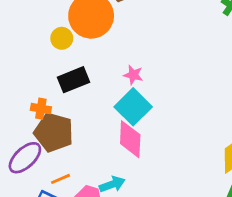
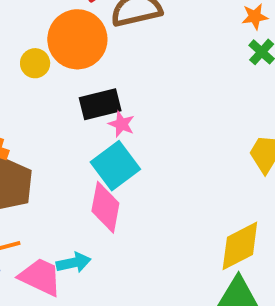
black rectangle: (73, 80) -> (100, 104), moved

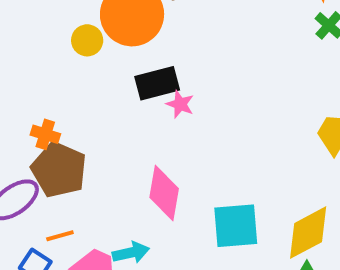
cyan square: (115, 166) -> (236, 226), moved, turned 33

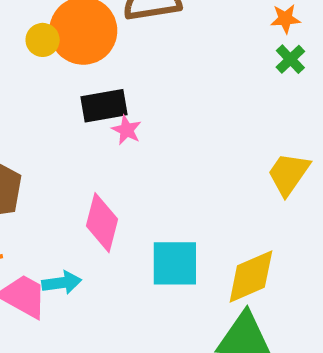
yellow circle: (87, 40) -> (43, 40), moved

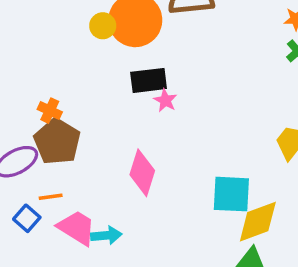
cyan square: (175, 263) -> (231, 194), moved
cyan arrow: (62, 283) -> (106, 235), moved

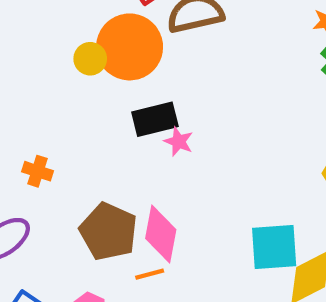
brown pentagon: (57, 142) -> (108, 232), moved
orange line: (51, 197) -> (150, 274), moved

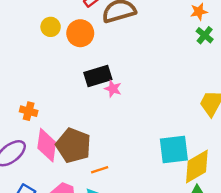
orange circle: (130, 47) -> (80, 33), size x0.7
yellow circle: (90, 59) -> (51, 27), moved
pink diamond: (161, 234) -> (47, 145), moved

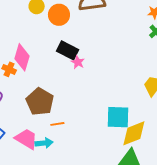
black rectangle: (98, 76) -> (68, 50), turned 35
pink diamond: (47, 145) -> (22, 57), moved

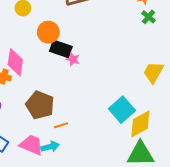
orange circle: (59, 15) -> (48, 32), moved
cyan square: (118, 117) -> (122, 110), turned -35

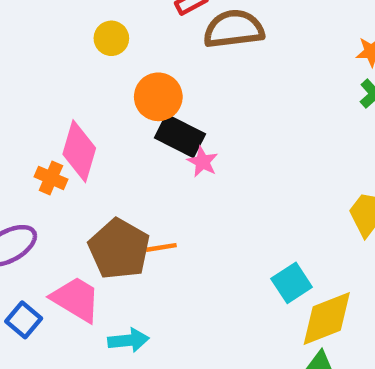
cyan square: (122, 110) -> (292, 283), size x0.7
orange line: (61, 125) -> (161, 247), moved
pink trapezoid: (31, 145) -> (76, 299), moved

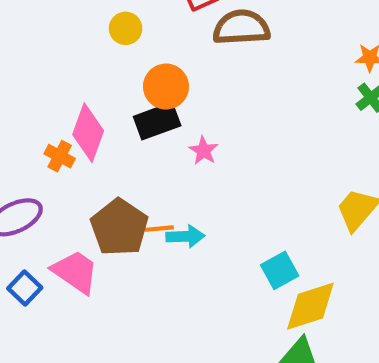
black rectangle: (180, 136) -> (157, 121), moved, turned -51
cyan arrow: (128, 340) -> (185, 236), moved

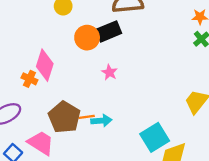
black rectangle: (157, 121) -> (109, 31), moved
cyan square: (280, 270) -> (155, 137), size x1.4

